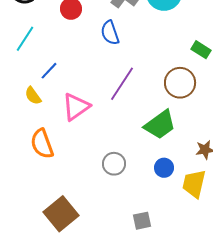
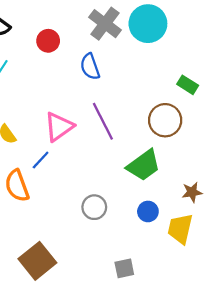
blue line: (49, 71) -> (41, 160), moved
purple line: (122, 84) -> (103, 121), turned -60
pink triangle: (76, 107) -> (59, 127), moved

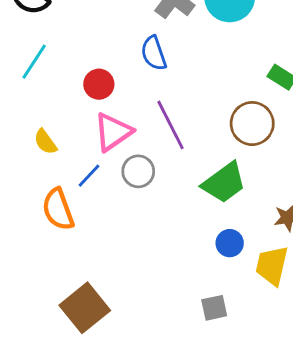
red circle: (48, 41) -> (99, 84), moved
gray circle: (94, 207) -> (138, 171), moved
gray square: (124, 268) -> (214, 308), moved

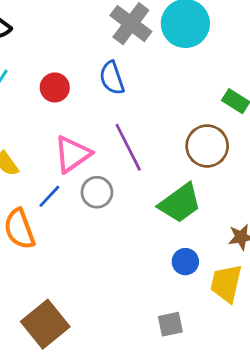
red circle: (99, 84) -> (55, 87), moved

